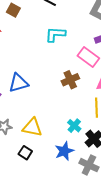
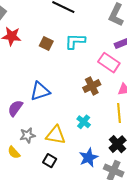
brown square: (13, 10) -> (46, 44), moved
cyan cross: (74, 126) -> (84, 122), moved

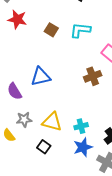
purple semicircle: (15, 108) -> (14, 91), turned -72
cyan cross: (84, 122) -> (81, 126), moved, turned 32

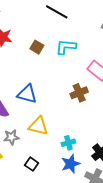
blue triangle: (41, 77) -> (27, 94), turned 30
yellow triangle: (52, 122) -> (38, 126), moved

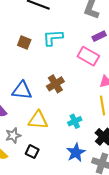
brown cross: (79, 93) -> (55, 84), moved
cyan cross: (68, 143) -> (75, 121), moved
black square: (32, 164) -> (32, 152), moved

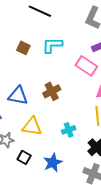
blue star: (76, 152) -> (53, 163), moved

